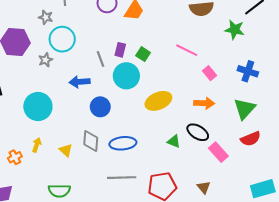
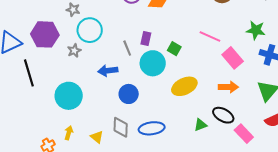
green star: (235, 30) -> (256, 30), moved
green square: (143, 54) -> (174, 49), moved
pink rectangle: (209, 73) -> (233, 58), size x1.5
green triangle: (174, 141) -> (201, 125), turned -40

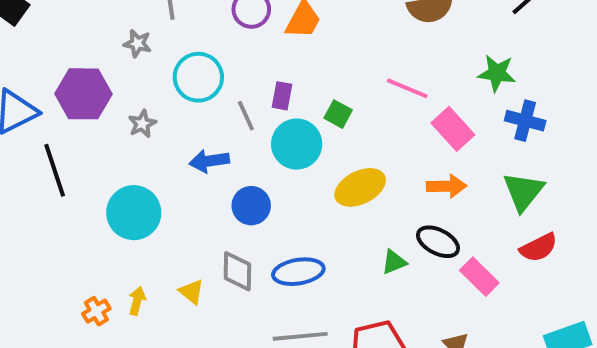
cyan circle: (90, 30) -> (198, 77), moved
yellow arrow: (69, 133) -> (137, 301), moved

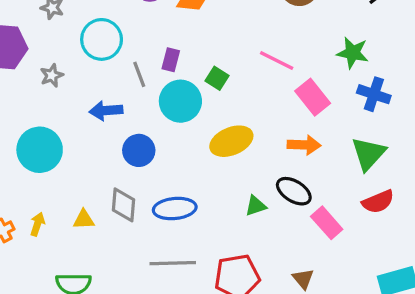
yellow triangle: (191, 292) -> (84, 219), turned -45

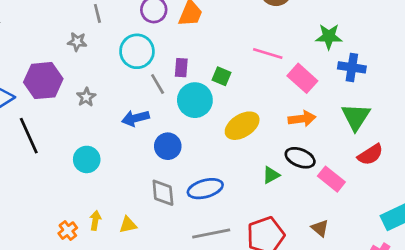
cyan circle: (102, 39) -> (137, 51), moved
cyan circle: (40, 150) -> (87, 159), size x0.7
yellow triangle: (84, 219) -> (128, 225), moved

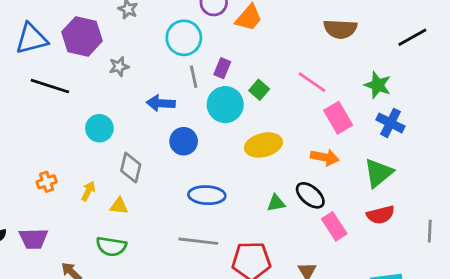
black line: (29, 136) -> (50, 86), turned -66
gray diamond: (163, 193) -> (131, 168), moved
orange cross: (68, 231) -> (47, 182), moved

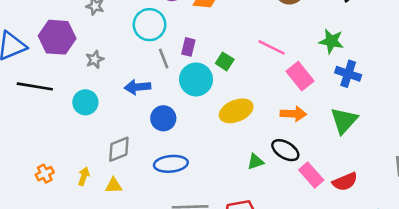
cyan circle: (99, 128) -> (85, 102), moved
gray diamond: (131, 168) -> (119, 149), turned 64
blue ellipse: (207, 195) -> (171, 164), moved
red semicircle: (381, 215) -> (345, 182), moved

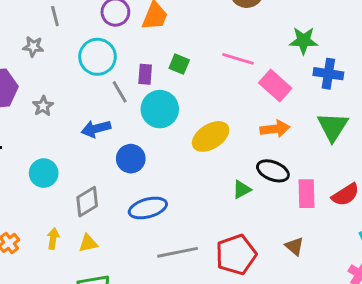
green square: (225, 61) -> (179, 64), moved
cyan circle: (85, 102) -> (44, 173), moved
pink rectangle: (311, 175) -> (307, 194), turned 50

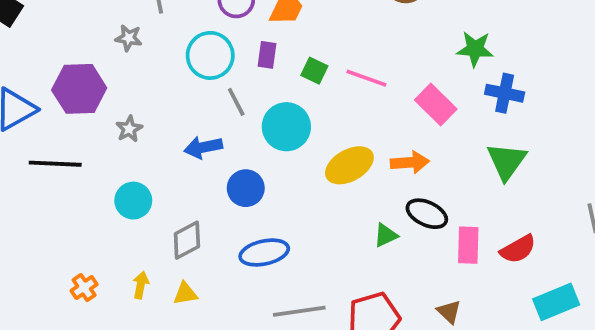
pink line: (238, 59) -> (366, 78), moved
purple rectangle: (145, 74) -> (267, 55), moved
gray star: (43, 106) -> (129, 129), moved
orange arrow: (275, 129) -> (410, 162), moved

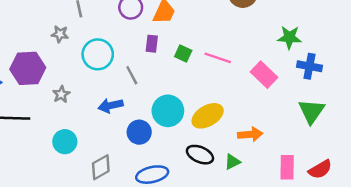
cyan circle: (210, 55) -> (98, 54), moved
cyan circle: (286, 127) -> (168, 111), moved
orange arrow: (410, 162) -> (250, 134), moved
black ellipse: (427, 214) -> (200, 155), moved

